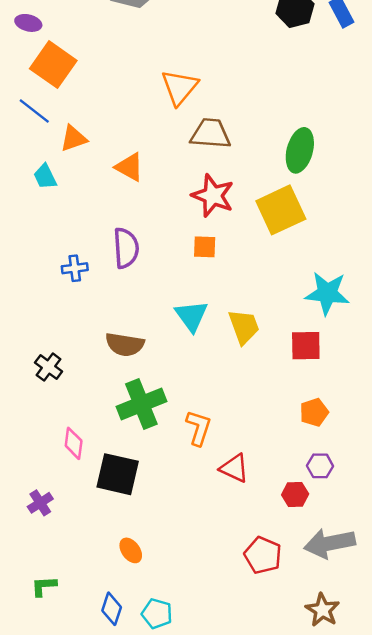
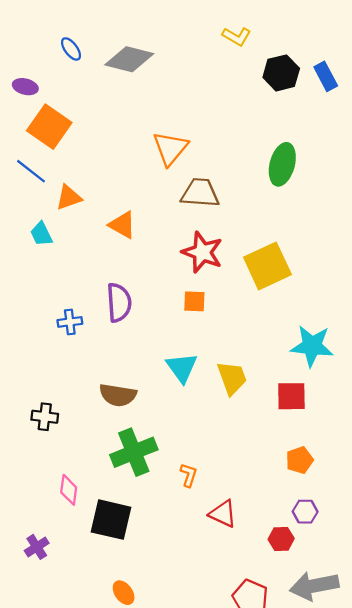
green ellipse: (300, 150) -> (282, 164), moved
black cross: (49, 367) -> (45, 417), turned -30
orange L-shape: (199, 428) -> (189, 475), size x0.7

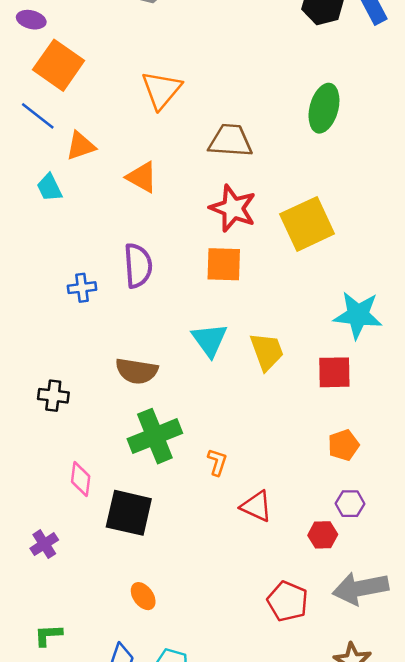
orange triangle: (170, 148) -> (161, 90), moved
orange square: (194, 301) -> (224, 264), size x1.4

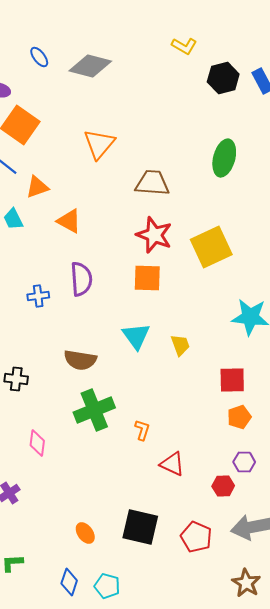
orange triangle: (142, 177) -> (69, 221), moved
yellow trapezoid: (267, 351) -> (180, 345), size x0.7
red square: (334, 372) -> (232, 380), moved
black square: (129, 513) -> (140, 527), moved

